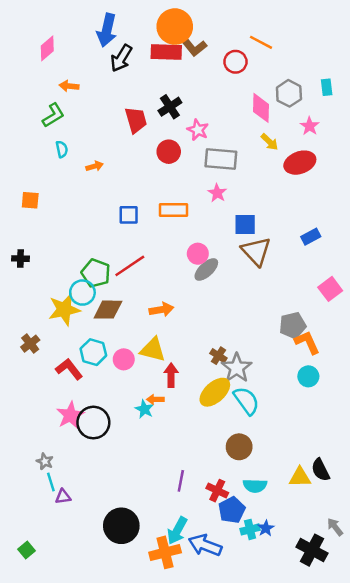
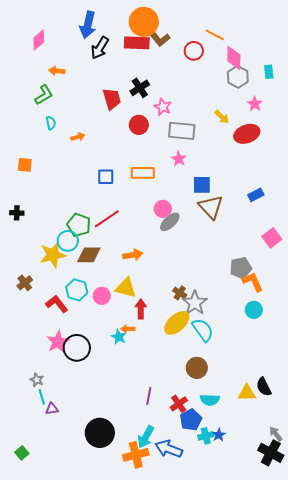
pink diamond: (261, 108) -> (234, 58), moved
red cross: (217, 491) -> (179, 404), turned 30
black cross: (312, 550) -> (271, 453), moved

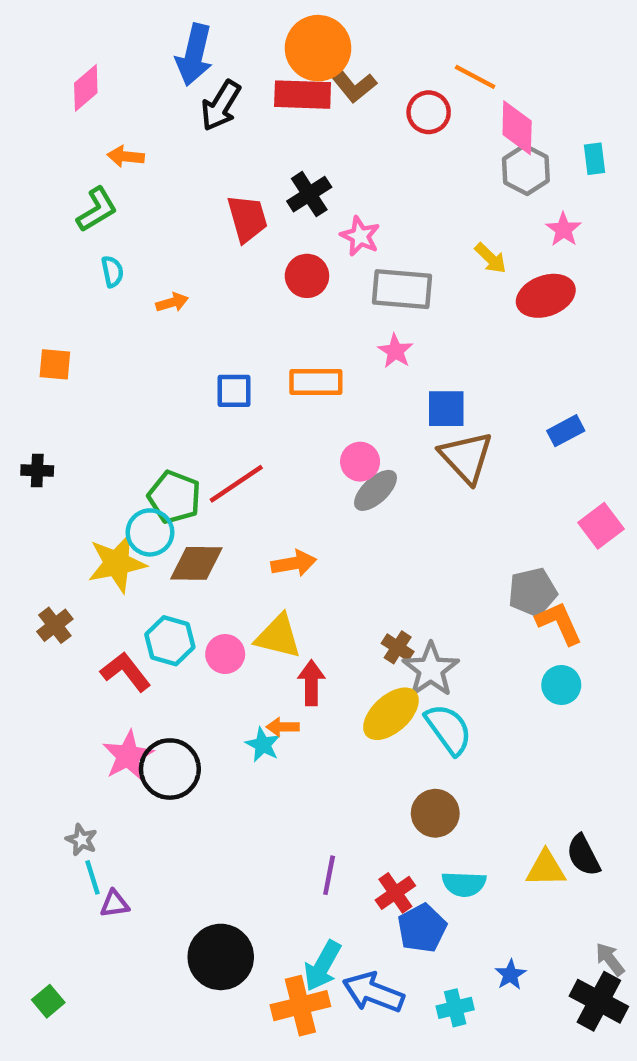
blue star: (219, 435) -> (510, 975), moved
cyan cross: (206, 436) -> (455, 1008), moved

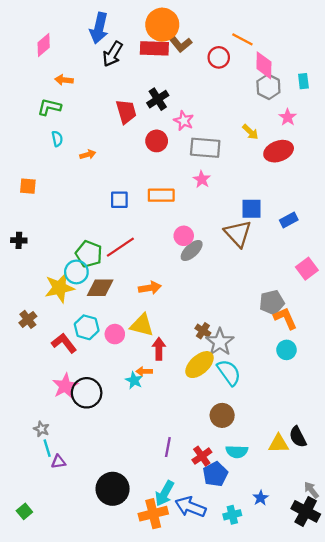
green L-shape: (97, 210) -> (49, 107), turned -135
blue square: (446, 409) -> (251, 209), moved

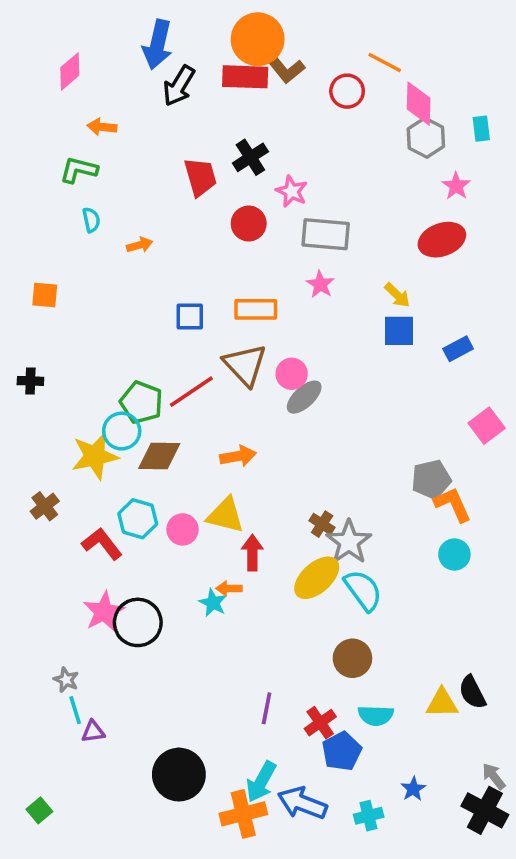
yellow arrow: (250, 132) -> (397, 295), moved
brown triangle: (238, 234) -> (245, 365), moved

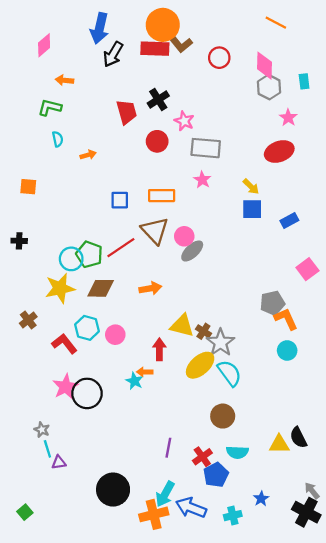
orange line: (385, 62) -> (276, 23), moved
cyan circle: (122, 431) -> (71, 259), moved
yellow triangle: (225, 515) -> (182, 326), moved

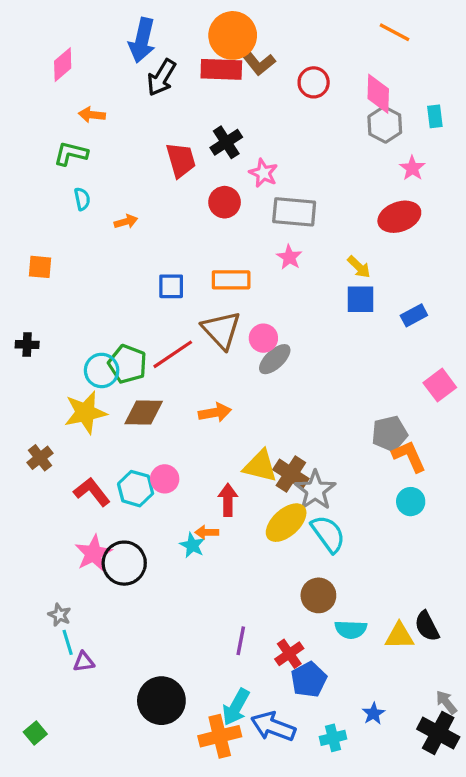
cyan hexagon: (87, 328) -> (136, 489), moved
brown cross: (203, 331) -> (291, 474), size x1.5
cyan semicircle: (237, 452) -> (351, 629), moved

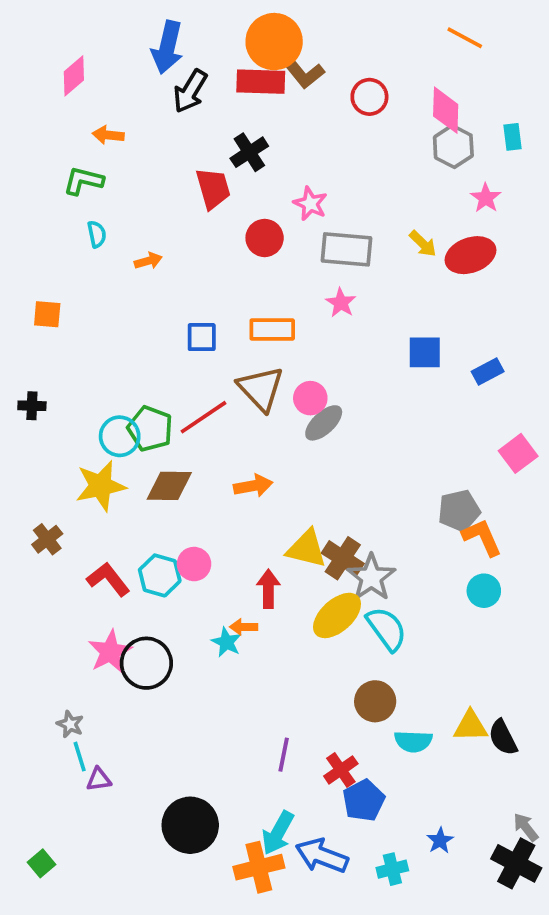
black cross: (226, 142) -> (249, 152), moved
yellow arrow: (359, 267) -> (423, 244), moved
yellow triangle: (399, 636) -> (470, 726), moved

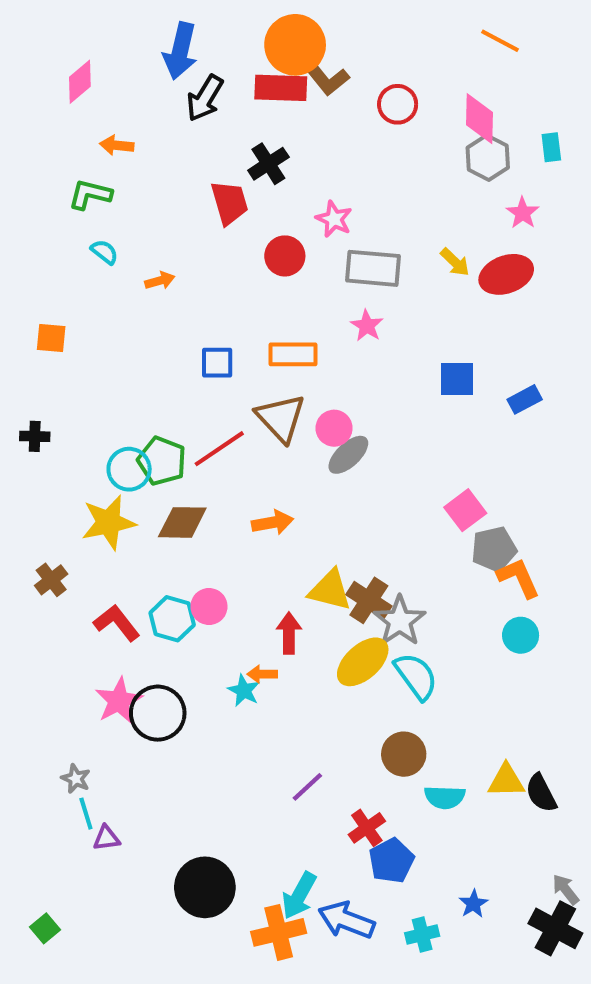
cyan semicircle: (97, 234) -> (104, 252), turned -40
pink square: (518, 453) -> (465, 510), moved
purple line: (284, 755) -> (307, 787), moved, turned 36

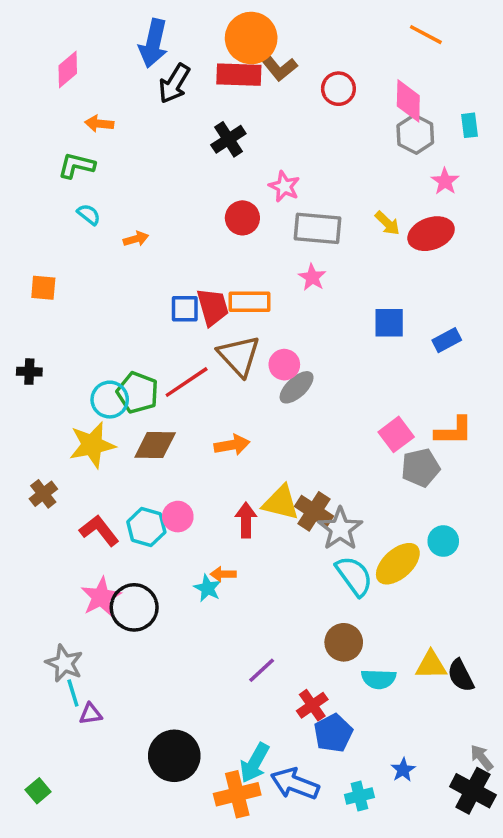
red trapezoid: (229, 203) -> (213, 307), moved
orange L-shape: (519, 578) -> (454, 431), moved, turned 114
red arrow: (289, 633) -> (246, 520), moved
yellow ellipse: (363, 662) -> (398, 564), moved
gray star: (76, 779) -> (64, 663), size x1.5

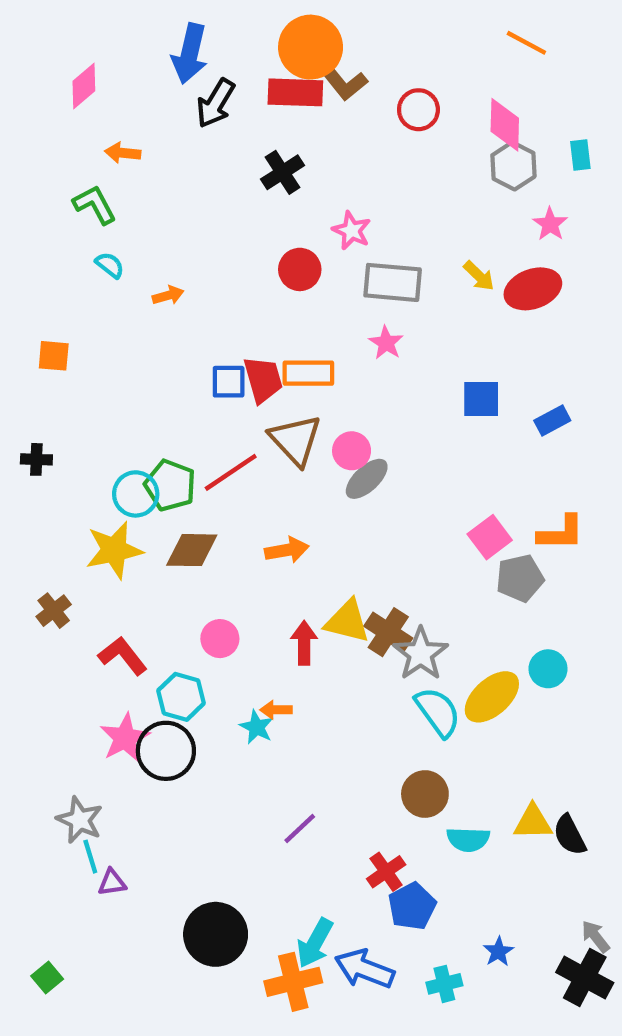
green L-shape: (76, 166) -> (95, 205), turned 48
cyan hexagon: (146, 527) -> (181, 697), moved
purple line: (262, 670) -> (300, 829), moved

